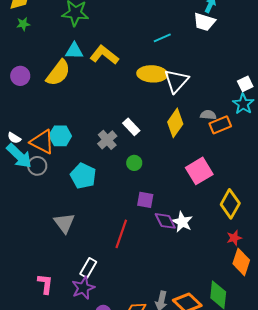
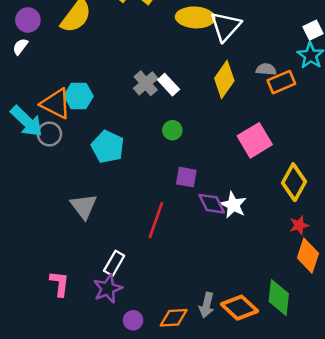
white semicircle: (14, 138) -> (20, 47), moved, turned 96
gray cross: (107, 140) -> (146, 83), moved

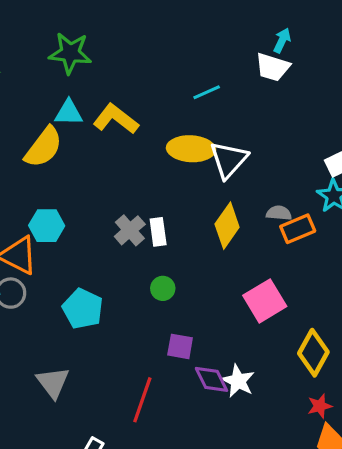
white rectangle: (169, 85) -> (158, 232), turned 35
cyan hexagon: (79, 96) -> (47, 226), moved

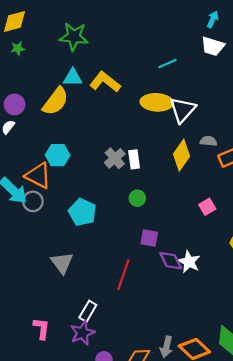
cyan arrow: (282, 40) -> (213, 19), moved
gray semicircle: (279, 213) -> (208, 141), moved
pink square: (265, 301) -> (207, 207), size x0.6

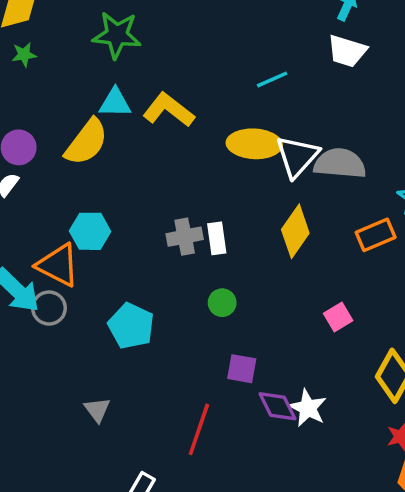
gray semicircle: (208, 141) -> (340, 163), moved, size x1.8
gray cross: (115, 158) -> (185, 237), turned 30
gray triangle: (62, 263) -> (97, 410), size x0.7

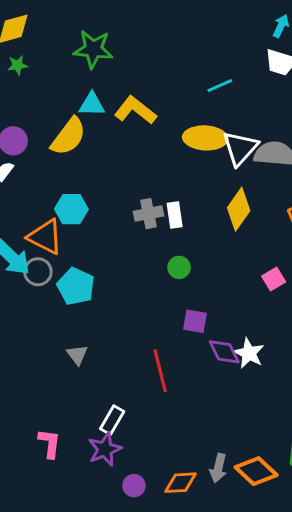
cyan pentagon: (131, 326) -> (76, 286), moved
red line: (199, 429) -> (160, 371), turned -33

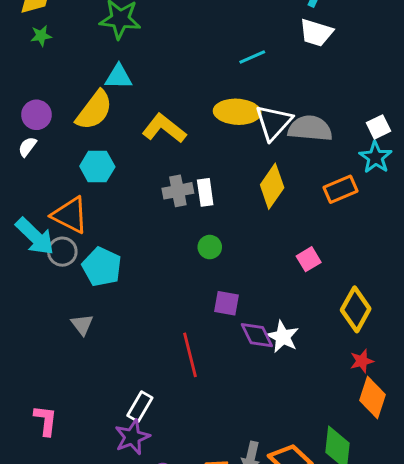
yellow L-shape: (135, 110) -> (164, 128), moved
cyan hexagon: (71, 209) -> (97, 166), moved
gray triangle: (77, 355) -> (82, 325), moved
pink L-shape: (50, 443) -> (46, 420), moved

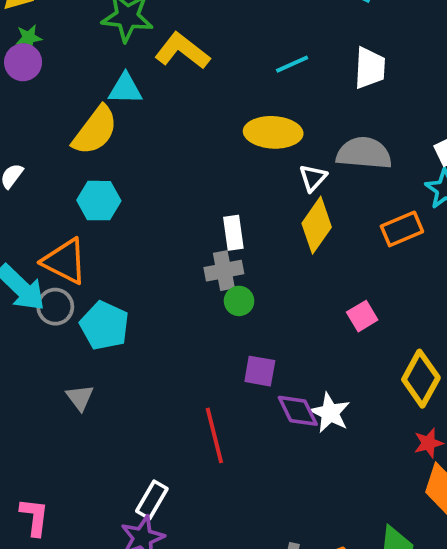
white trapezoid: (316, 33) -> (370, 68), moved, turned -104
purple circle: (36, 115) -> (23, 62), moved
white triangle: (274, 122) -> (313, 178), moved, size x0.6
yellow L-shape: (164, 128) -> (182, 51), moved
gray cross: (178, 191) -> (224, 271), moved

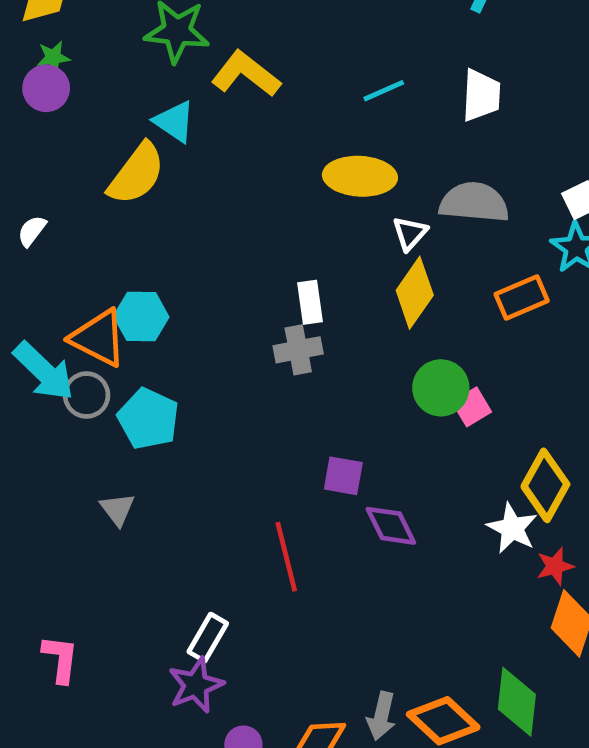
cyan triangle: (125, 89) -> (174, 122), turned 33
cyan hexagon: (99, 201) -> (141, 317), moved
green circle: (239, 301) -> (441, 388), moved, size x1.5
white star: (330, 413) -> (512, 528), moved

